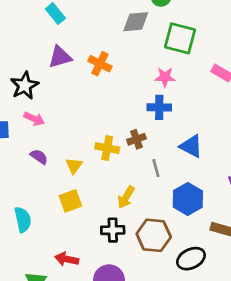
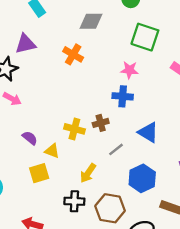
gray diamond: (136, 22) -> (91, 21), moved
purple triangle: (60, 57) -> (25, 44), moved
purple semicircle: (39, 157) -> (30, 138), moved
yellow triangle: (74, 166) -> (52, 151), moved, turned -49
gray line: (156, 168) -> (116, 149), turned 63

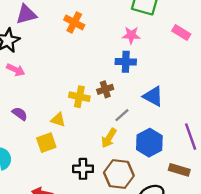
purple semicircle: (30, 138) -> (20, 114), moved
yellow arrow: (88, 173) -> (109, 138), moved

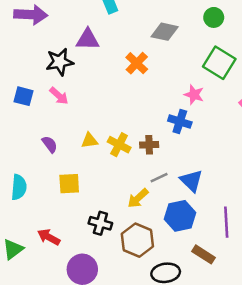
blue triangle: (153, 96) -> (191, 181), moved
yellow triangle: (58, 120) -> (89, 141), moved, turned -42

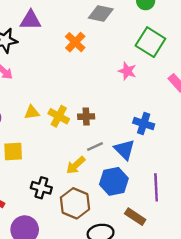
blue cross: (180, 121) -> (144, 124), moved

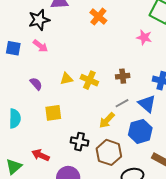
brown cross: (86, 117) -> (123, 76), moved

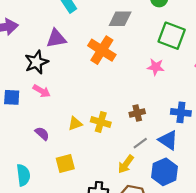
orange cross: (98, 17) -> (102, 50), size x1.4

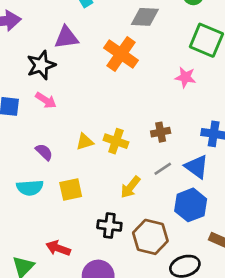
yellow arrow: (126, 164) -> (130, 187), moved
cyan semicircle: (23, 175) -> (30, 188), moved, turned 90

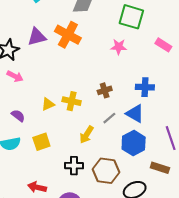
purple triangle: (66, 37) -> (37, 37), moved

